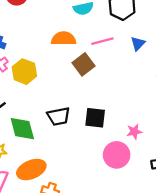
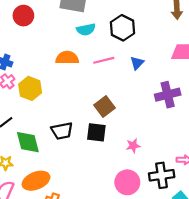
brown square: (84, 64) -> (104, 106), moved
pink circle: (117, 155) -> (127, 182), moved

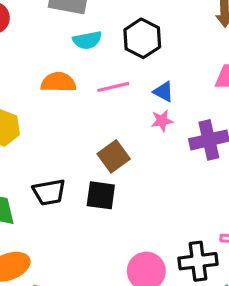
blue triangle: (137, 63) -> (163, 92), turned -48
pink star: (133, 146) -> (162, 121), moved

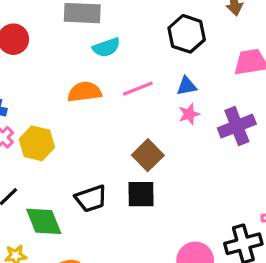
black hexagon: (142, 38) -> (187, 34), moved
blue triangle: (163, 92) -> (187, 86), turned -30

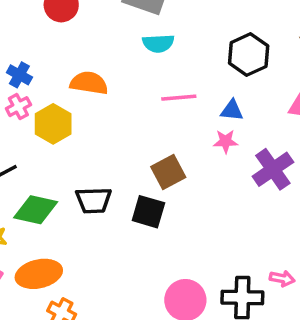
orange semicircle: (85, 92) -> (89, 83), moved
purple cross: (237, 126) -> (273, 169), turned -30
green diamond: (44, 221) -> (36, 210), turned -72

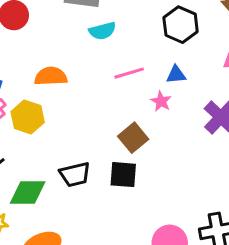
pink star: (226, 141) -> (161, 101), moved, turned -30

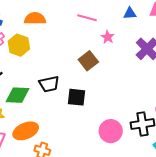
pink line: (129, 73) -> (87, 18), turned 30
blue triangle: (176, 75) -> (130, 13), moved
black square: (123, 175) -> (77, 97), moved

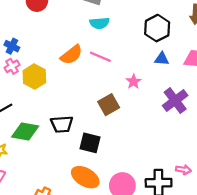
pink line: (87, 18) -> (100, 57), moved
orange semicircle: (35, 19) -> (71, 55), moved, turned 135
orange ellipse: (26, 131) -> (85, 177), moved, turned 45

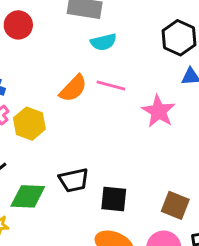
pink star: (134, 82) -> (159, 111), size x1.6
brown square: (109, 105) -> (175, 205), moved, turned -30

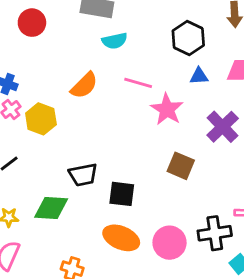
pink line: (111, 85) -> (138, 83), moved
green diamond: (28, 196) -> (51, 208), moved
brown square: (175, 205) -> (181, 166), moved

